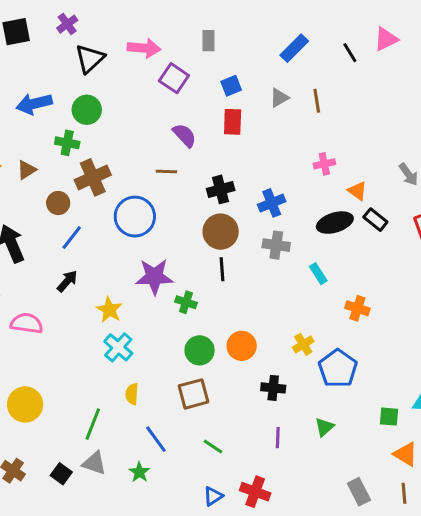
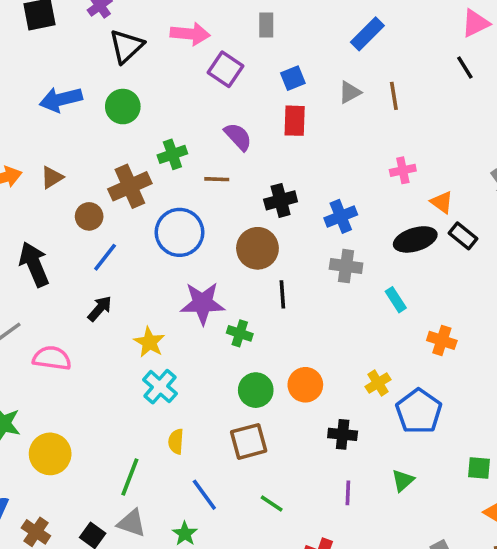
black line: (350, 53) -> (465, 68), moved
green cross: (67, 143) -> (172, 154), moved, turned -30
brown circle: (221, 232) -> (257, 248), moved

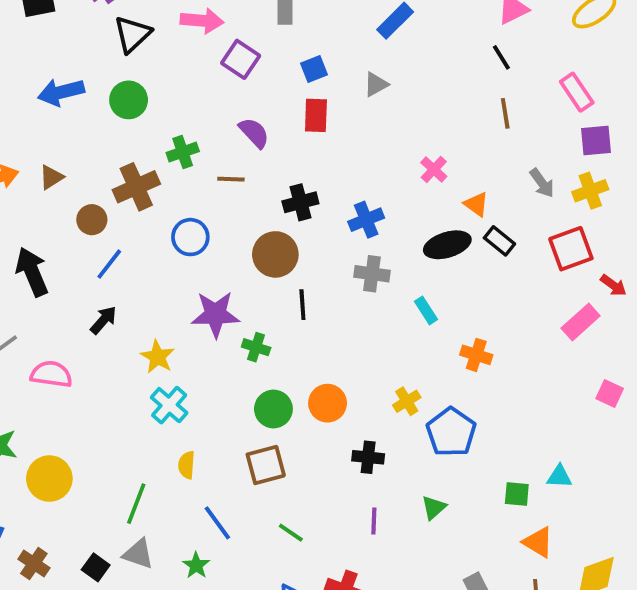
brown line: (394, 96) -> (505, 113), moved
pink cross: (403, 170) -> (434, 169), turned -35
blue circle: (180, 232) -> (190, 237), size x0.7

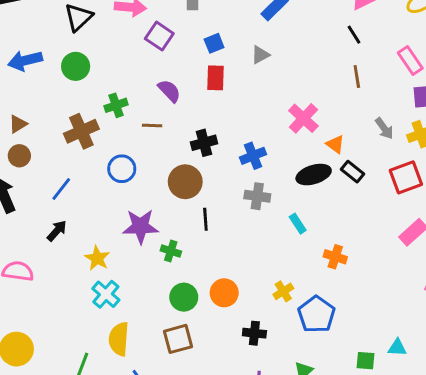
pink cross: (434, 169) -> (303, 118), size x1.5
brown circle: (92, 220) -> (19, 156), moved
yellow semicircle: (187, 465) -> (119, 339), size x1.6

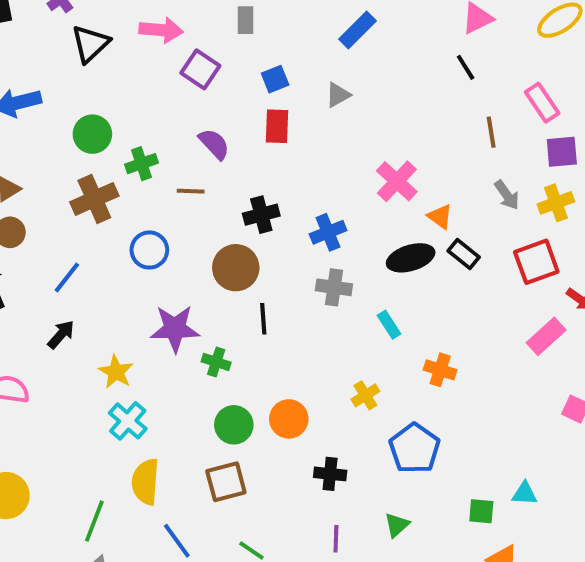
green circle: (76, 66) -> (92, 134), moved
brown line: (357, 76) -> (491, 132), moved
yellow cross: (283, 291) -> (365, 395), moved

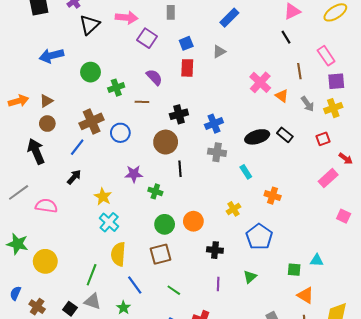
pink cross: (397, 181) -> (260, 82), moved
brown cross: (94, 199) -> (92, 121), moved
orange triangle: (440, 217) -> (282, 96), moved
red square: (536, 262) -> (323, 139), size x0.6
purple star: (175, 329) -> (134, 174), size x0.7

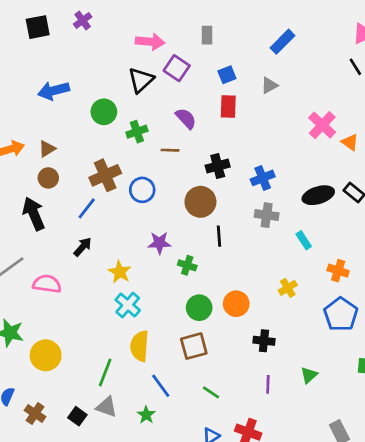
black triangle: (89, 25) -> (141, 80), moved
blue pentagon: (259, 237) -> (341, 314), moved

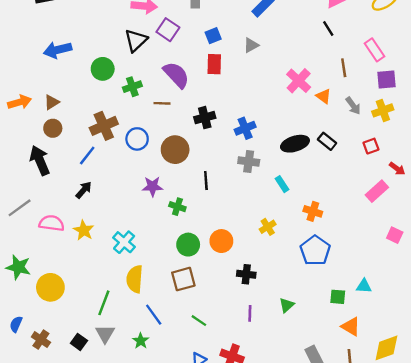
purple semicircle: (186, 118) -> (176, 75), size x1.4
brown circle: (200, 202) -> (175, 150), moved
yellow star: (120, 272) -> (84, 230), moved
gray triangle: (106, 407) -> (105, 334), turned 42

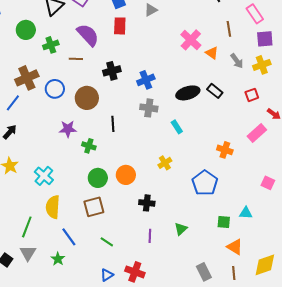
orange cross: (313, 211) -> (225, 150), moved
pink square: (395, 235) -> (268, 183), moved

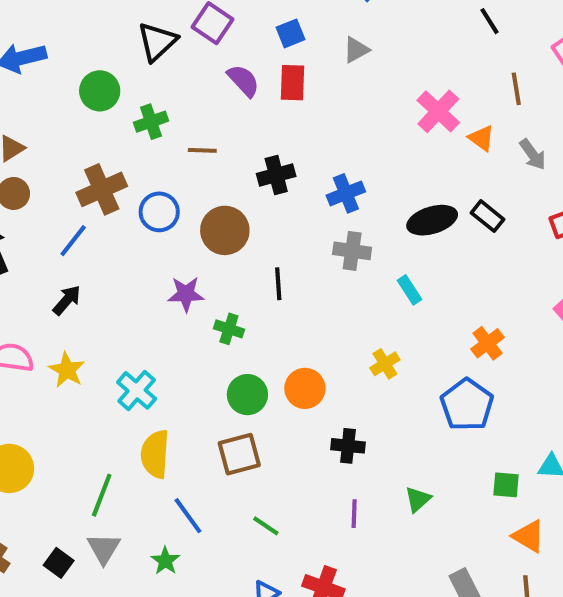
purple semicircle: (88, 35) -> (243, 81), moved, size x0.7
orange cross: (225, 150) -> (488, 343), moved, turned 35

